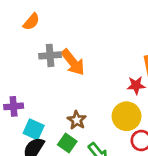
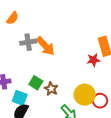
yellow circle: (127, 116) -> (85, 95), moved
green square: (67, 143) -> (36, 83), moved

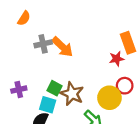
brown star: (51, 89) -> (72, 94), size x1.5
cyan square: (20, 98) -> (48, 105), moved
red circle: (100, 101) -> (125, 86), moved

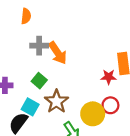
orange semicircle: (24, 18) -> (26, 16), turned -40
green square: (54, 88) -> (39, 81), moved

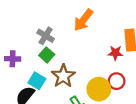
gray cross: (39, 46) -> (46, 36), moved, turned 30
orange arrow: (58, 53) -> (83, 20), moved, turned 70

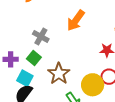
green square: (47, 55) -> (34, 58), moved
cyan square: (37, 81) -> (25, 78), moved

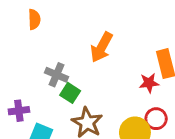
green square: (34, 58) -> (70, 93), moved

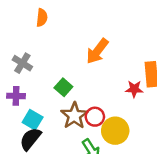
gray cross: (56, 75) -> (22, 63), moved
red circle: (156, 119) -> (95, 117), moved

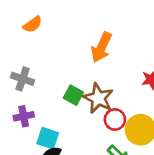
orange semicircle: (42, 18) -> (33, 24), turned 60
brown star: (74, 116) -> (98, 98), moved

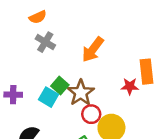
gray cross: (23, 79) -> (45, 42), moved
cyan square: (48, 138) -> (49, 97), moved

